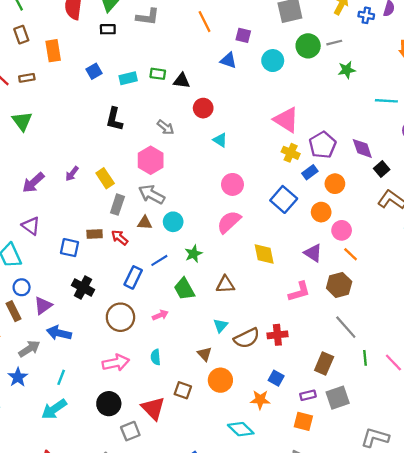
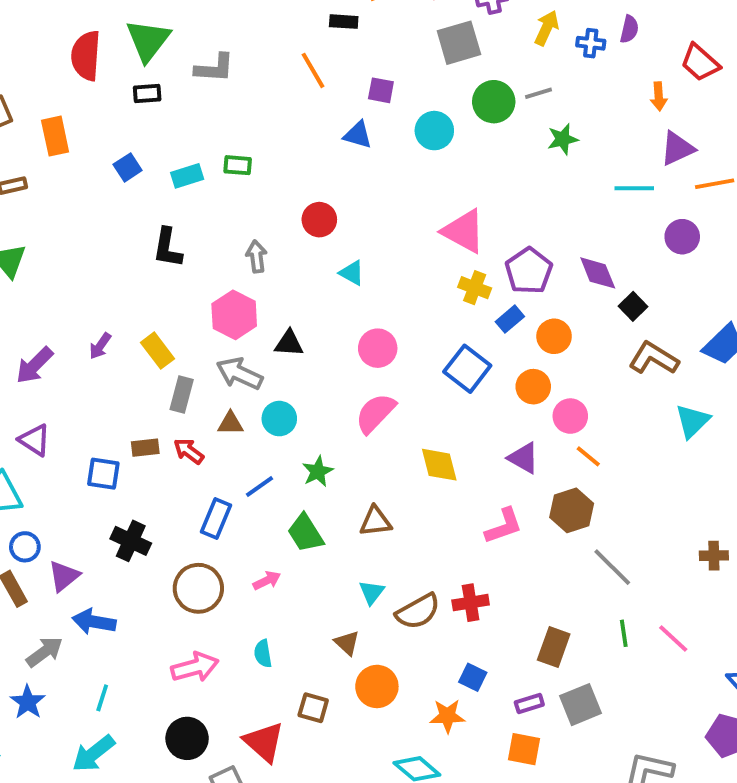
black triangle: (182, 81) -> (289, 343), moved
gray arrow: (166, 127) -> (256, 257), turned -132
gray line: (346, 327) -> (612, 567), moved

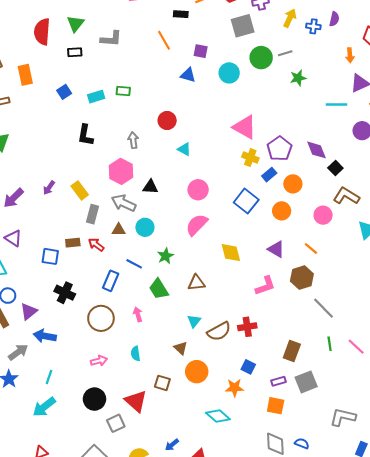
green triangle: (148, 40) -> (75, 24), size x0.7
pink circle: (570, 416) -> (323, 215), moved
blue line: (260, 487) -> (134, 264), turned 63
pink arrow: (267, 581) -> (138, 314), turned -80
pink arrow: (195, 667) -> (99, 361), size x0.7

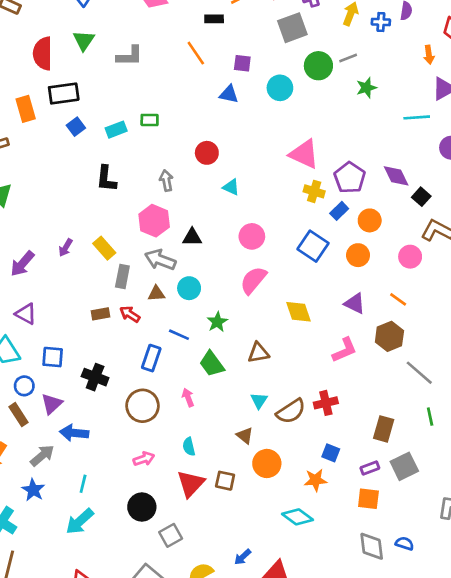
black rectangle: (75, 52) -> (64, 93), moved, size x1.6
blue square: (50, 256) -> (53, 357), moved
red triangle: (136, 401) -> (191, 484), moved, turned 35

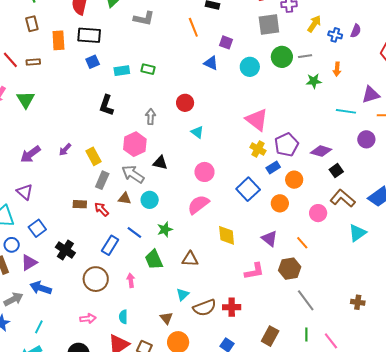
orange arrow: (429, 55) -> (337, 69), moved
purple diamond: (396, 176) -> (321, 151), turned -60
blue square: (53, 357) -> (37, 228), turned 36

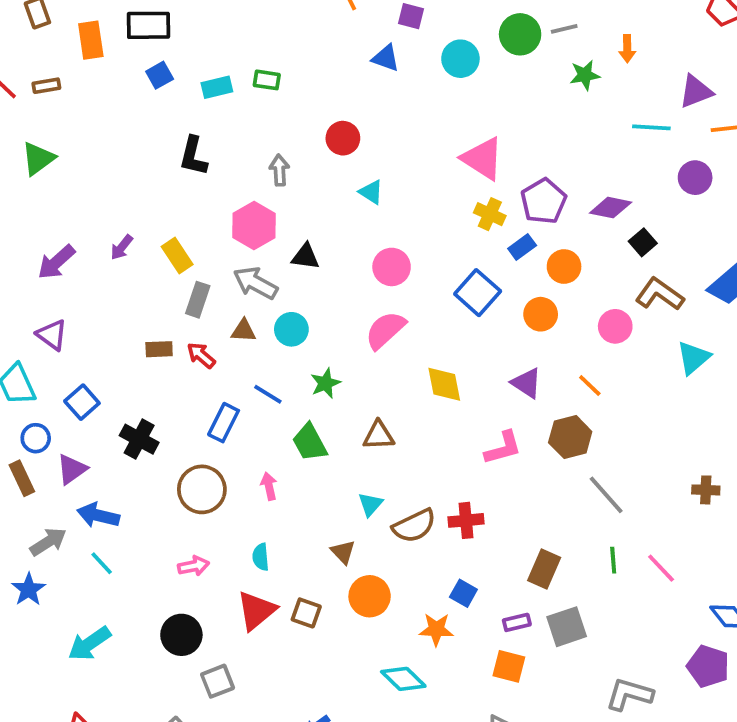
green triangle: (26, 100) -> (38, 158), turned 30
cyan line: (39, 327) -> (102, 563), moved, turned -64

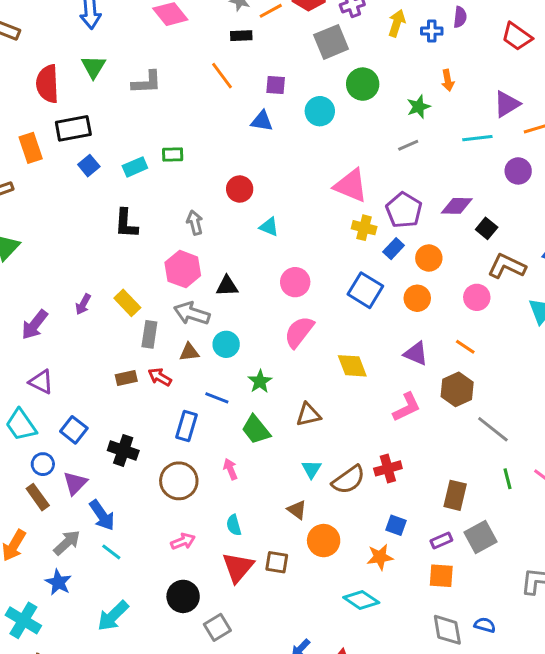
gray line: (564, 29) -> (408, 145), moved
blue arrow: (98, 515) -> (102, 515), turned -128

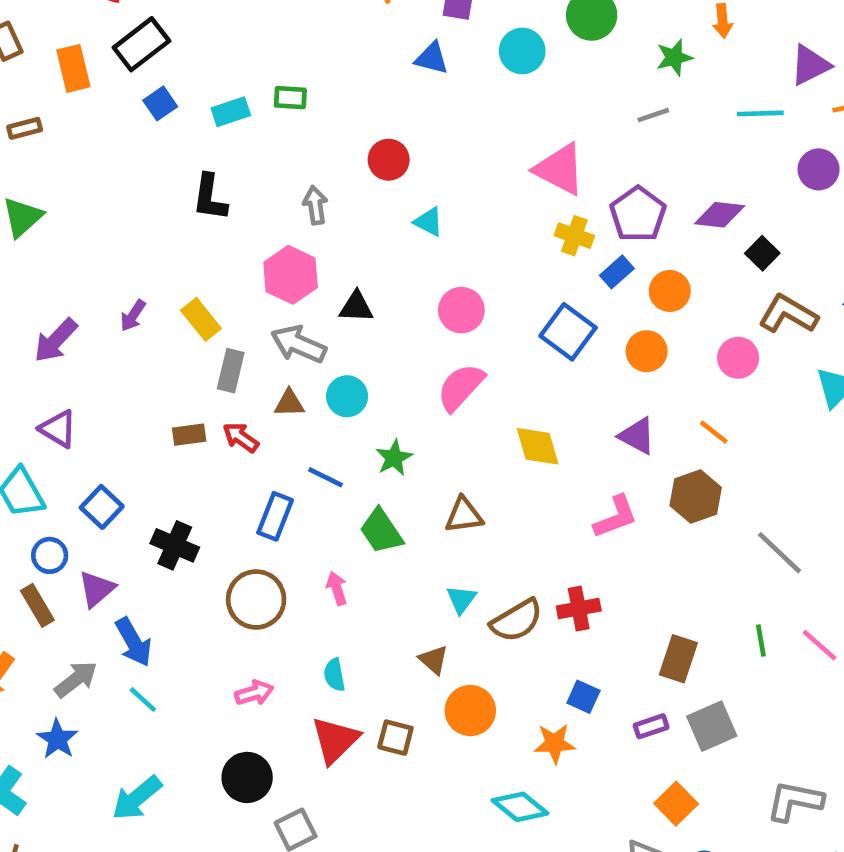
black rectangle: (73, 128) -> (141, 44), turned -32
gray line: (493, 429) -> (779, 553), moved
orange square: (441, 576) -> (676, 804), moved, turned 36

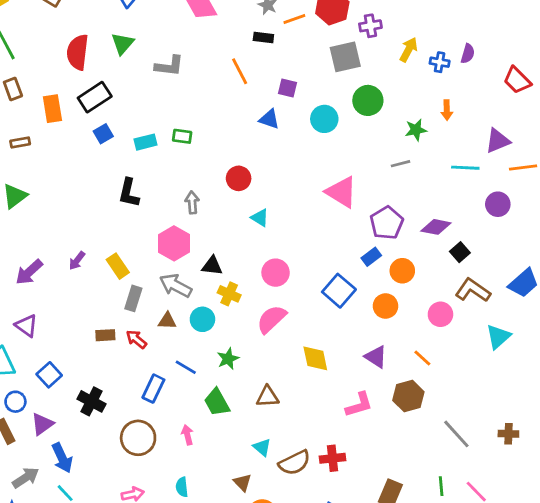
yellow cross: (574, 236) -> (229, 294), moved
cyan triangle: (461, 599) -> (262, 447), turned -30

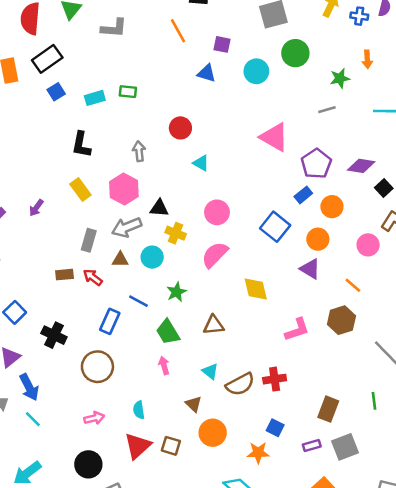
yellow rectangle: (118, 266) -> (80, 189), moved
gray arrow: (176, 286) -> (127, 227), turned -48
purple triangle: (376, 357) -> (310, 269), moved
pink arrow: (187, 435) -> (164, 365), moved

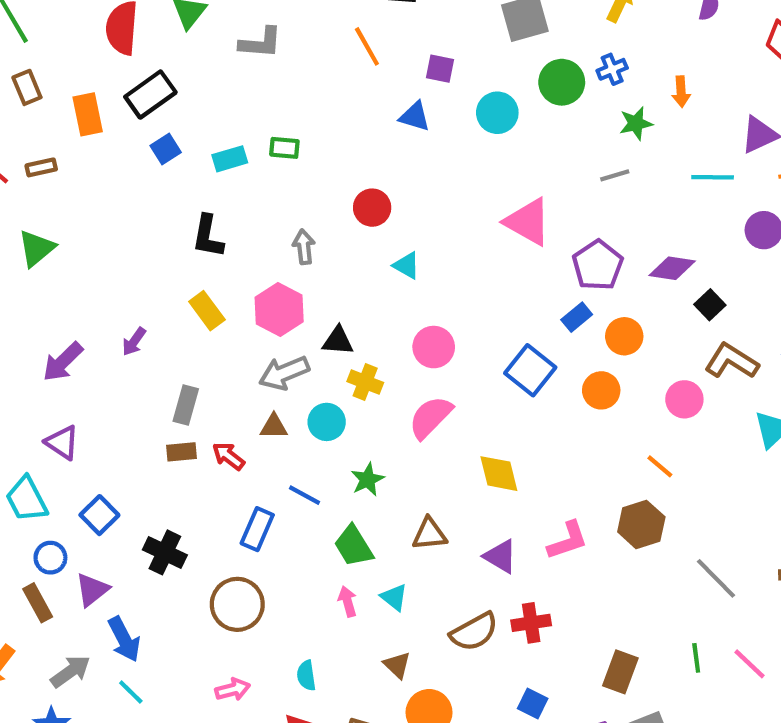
blue cross: (359, 16) -> (612, 69), moved, turned -30
gray rectangle: (89, 240) -> (186, 405), moved
purple triangle: (310, 269) -> (500, 556), moved
cyan triangle: (210, 371) -> (394, 597), moved

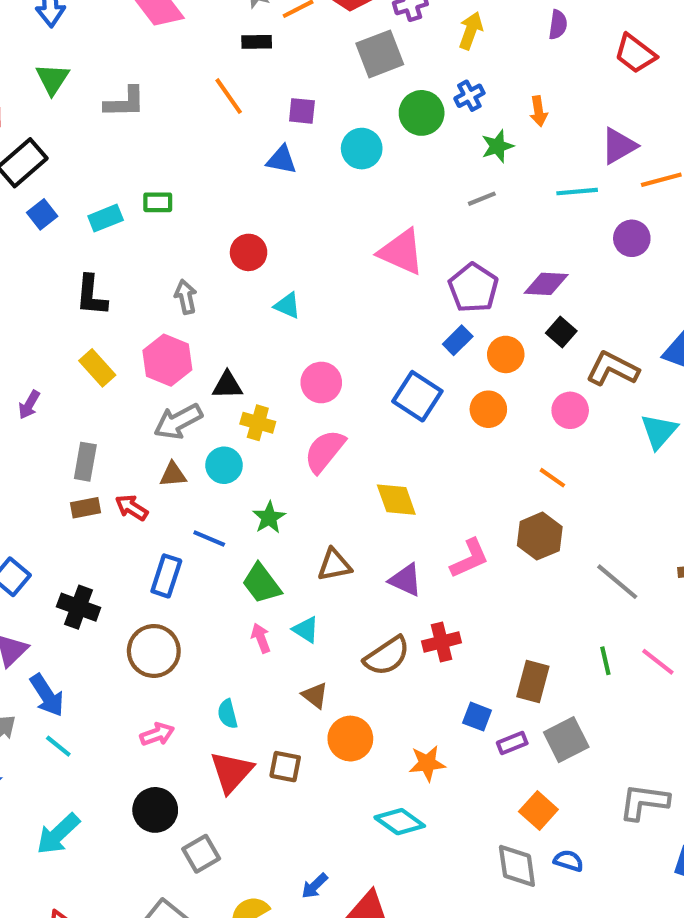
black square: (710, 305) -> (561, 332), moved
blue square: (533, 703) -> (477, 717), moved

